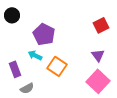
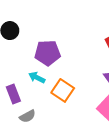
purple pentagon: (44, 34) -> (47, 53), turned -30

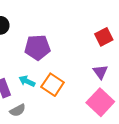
cyan arrow: (37, 78) -> (27, 81), moved

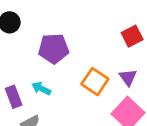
orange square: (53, 85) -> (95, 82), moved

